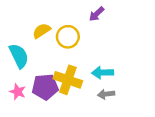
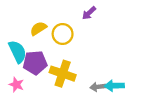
cyan arrow: (102, 73) -> (114, 86), moved
purple pentagon: (45, 87) -> (35, 63), moved

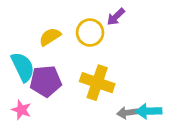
yellow circle: (63, 34) -> (90, 33), moved
yellow cross: (63, 74) -> (97, 83), moved

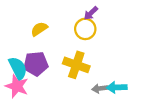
yellow circle: (90, 33) -> (85, 29), moved
cyan semicircle: (23, 67) -> (18, 68), moved
pink star: (21, 110) -> (17, 86), size x1.5

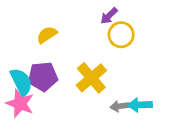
yellow circle: (85, 29) -> (121, 35), moved
yellow cross: (76, 65) -> (91, 78), turned 30

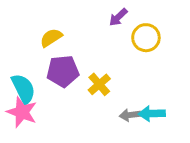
yellow circle: (121, 35) -> (146, 38), moved
purple pentagon: (43, 77) -> (63, 71), moved
yellow cross: (91, 78) -> (99, 84), size x0.7

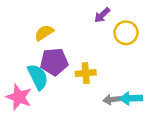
yellow cross: (99, 84) -> (86, 73), turned 36
cyan semicircle: (23, 89) -> (38, 77), moved

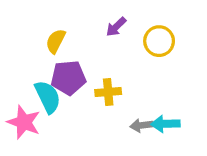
purple arrow: (102, 15) -> (116, 27), moved
yellow semicircle: (44, 33) -> (56, 41), turned -30

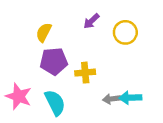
cyan semicircle: (48, 97) -> (55, 103), moved

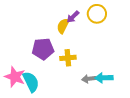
yellow semicircle: (44, 32) -> (63, 26), moved
yellow circle: (125, 32) -> (97, 14), moved
cyan semicircle: (55, 103) -> (31, 82), moved

